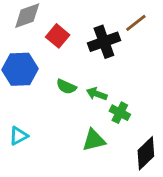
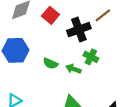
red square: (58, 36) -> (50, 15), moved
green cross: (120, 113) -> (91, 57), moved

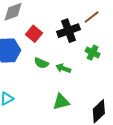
red square: (50, 15) -> (34, 34), moved
green cross: (91, 57) -> (93, 53), moved

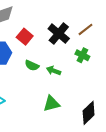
brown line: (92, 17) -> (85, 29), moved
black cross: (69, 31) -> (59, 34), turned -30

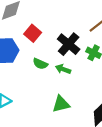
black cross: (59, 34) -> (69, 44), moved

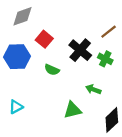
green arrow: (63, 69) -> (93, 89), moved

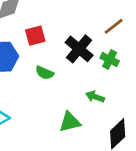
red square: (44, 39) -> (35, 36), turned 35

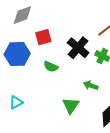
green triangle: (70, 122) -> (71, 105), turned -42

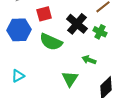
green semicircle: (51, 67) -> (51, 42), size x1.6

